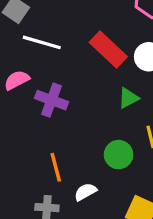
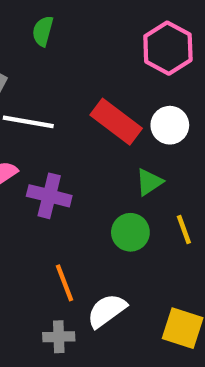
green circle: (119, 155) -> (130, 232), moved
white semicircle: (85, 192) -> (107, 311), size x1.4

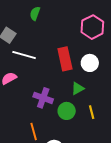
red rectangle: (116, 122) -> (65, 59), turned 35
purple cross: (49, 196) -> (43, 98), moved

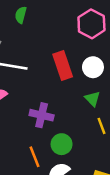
green triangle: (78, 88) -> (93, 99), moved, turned -40
green circle: (67, 111) -> (62, 144), moved

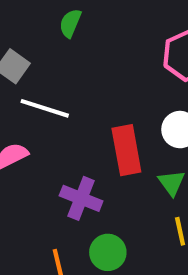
red rectangle: (63, 65) -> (126, 150), moved

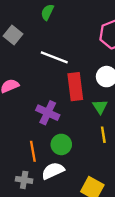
white line: (45, 108) -> (54, 57), moved

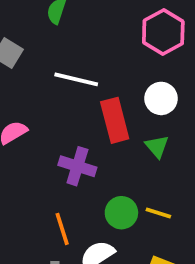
yellow line: (103, 135) -> (158, 213), moved, turned -56
green circle: (61, 144) -> (121, 213), moved

